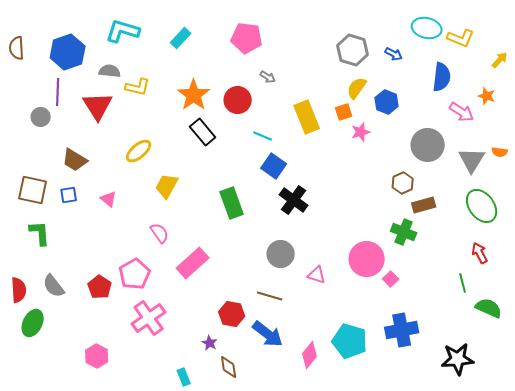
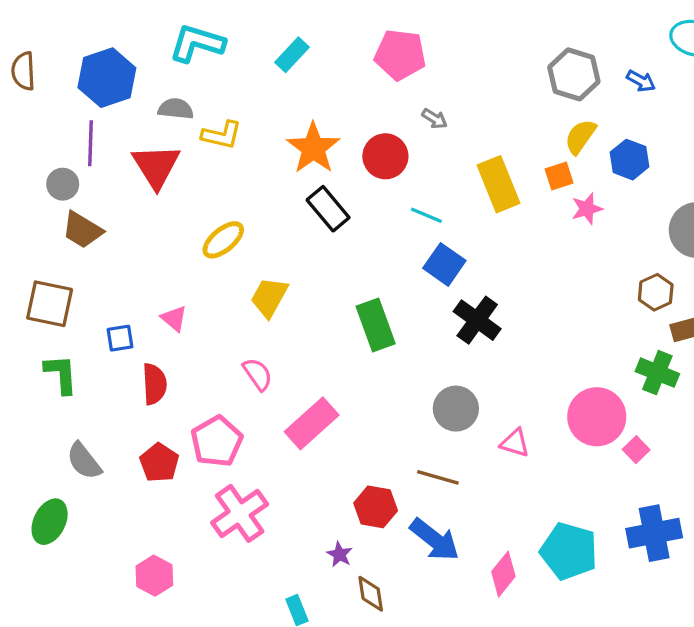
brown trapezoid: (75, 160) -> (82, 230), moved
blue square: (69, 195) -> (120, 338), moved
red semicircle: (19, 290) -> (154, 384), moved

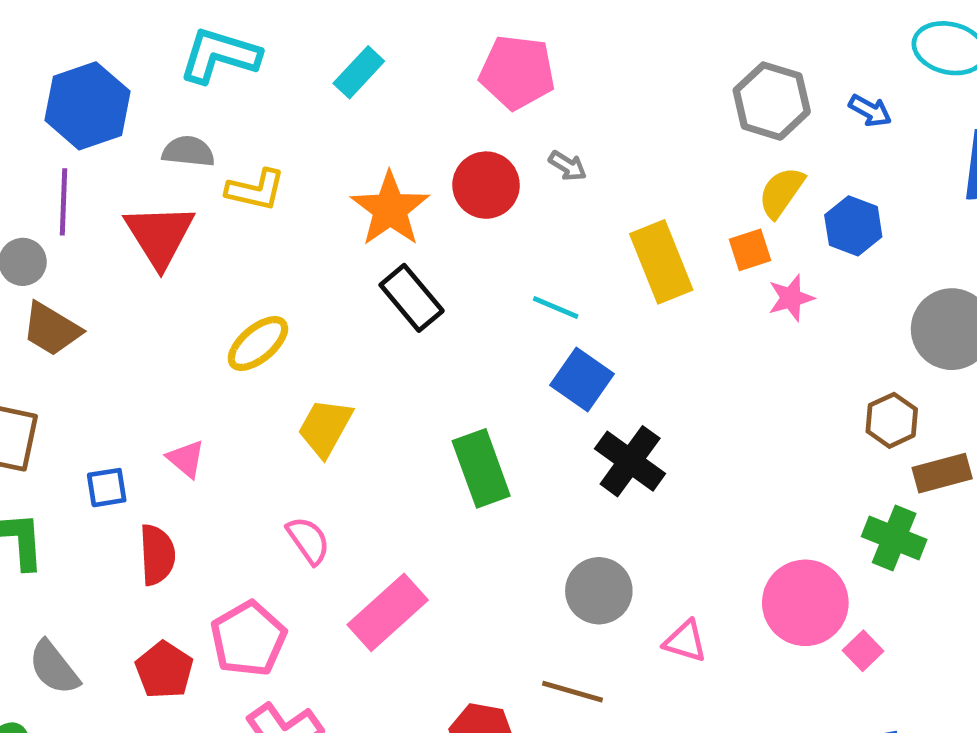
red circle: (385, 156) -> (486, 185), moved

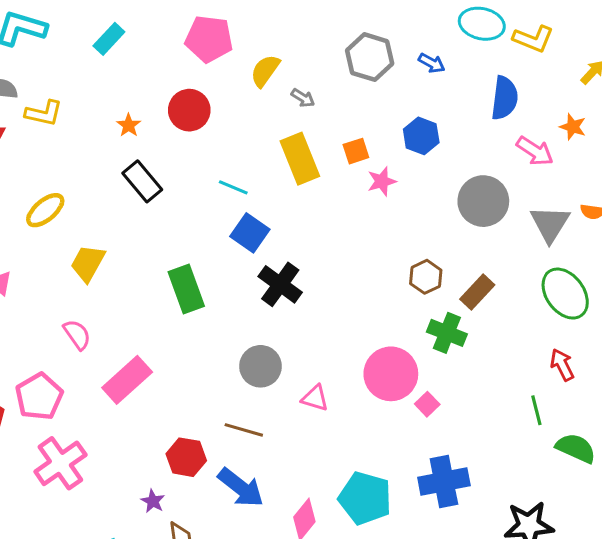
gray arrow: (568, 166) -> (303, 98), moved
yellow semicircle: (781, 192) -> (265, 71), moved
orange star: (390, 209) -> (129, 125), size x0.5
brown hexagon: (892, 420) -> (426, 277), moved
brown rectangle: (942, 473) -> (477, 292), turned -32

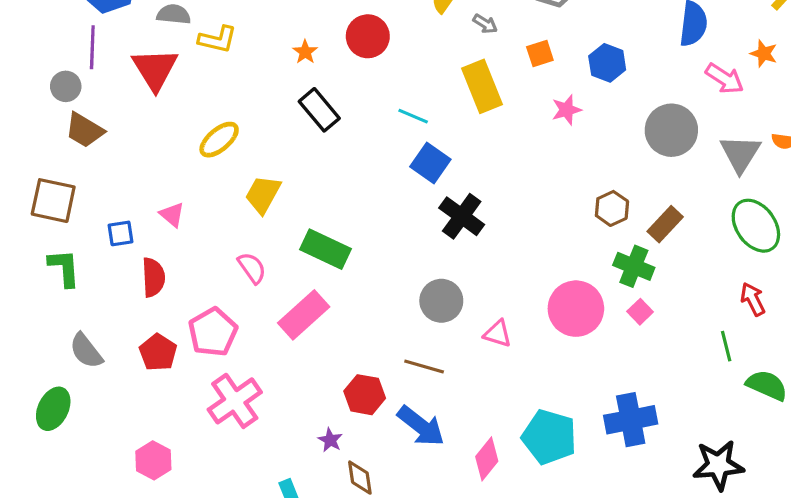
orange square: (356, 151) -> (540, 54), moved
green rectangle: (186, 289) -> (326, 249), moved, turned -45
pink square: (427, 404) -> (640, 312), moved

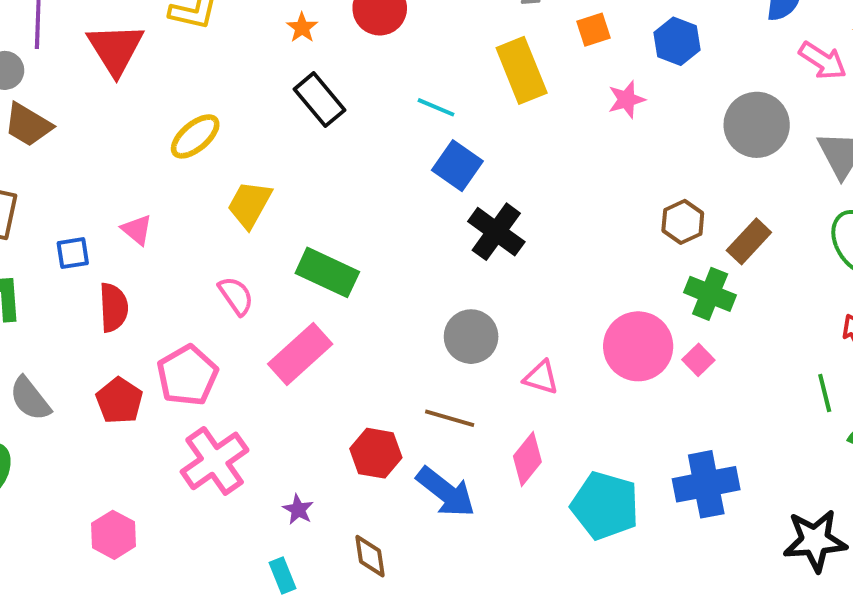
pink square: (640, 312) -> (698, 360), moved
purple star: (330, 440) -> (298, 510), moved
pink diamond: (487, 459) -> (527, 459), moved

